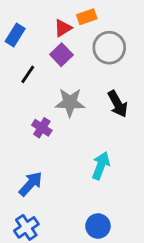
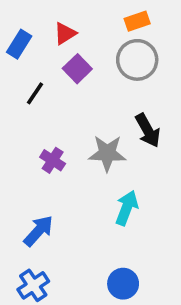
orange rectangle: (87, 17) -> (137, 21), moved
red triangle: (63, 28) -> (65, 33), moved
gray star: (70, 102) -> (107, 153), moved

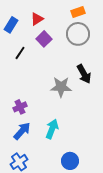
purple cross: (53, 160) -> (20, 107), moved, turned 32
cyan arrow: (127, 208) -> (52, 129), moved

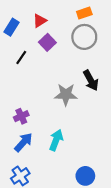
blue circle: (70, 161) -> (85, 176), moved

